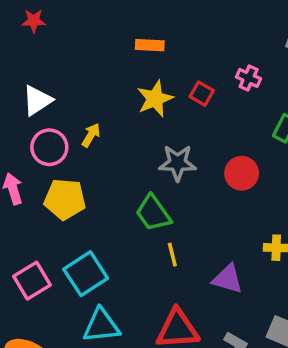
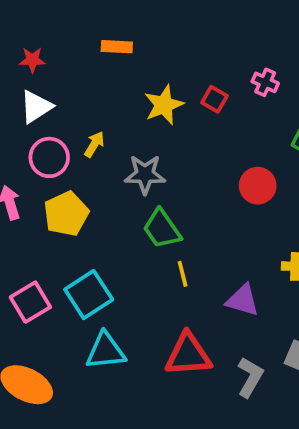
red star: (34, 21) -> (32, 60), moved
orange rectangle: (150, 45) -> (117, 47), moved
gray star: (178, 163) -> (145, 174), moved
yellow pentagon: (65, 199) -> (66, 214), turned -30

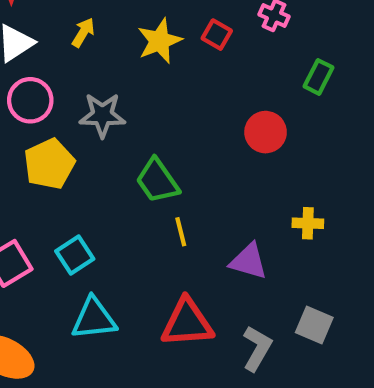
yellow arrow: (94, 144) -> (83, 32), moved
gray star: (145, 174) -> (102, 115), moved
cyan square: (89, 295) -> (75, 255), size x0.7

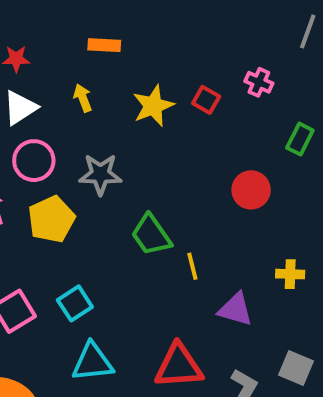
yellow arrow: (83, 32) -> (83, 98), turned -52
yellow line: (181, 232) -> (192, 266), moved

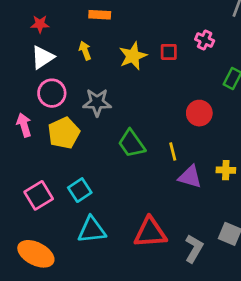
red square: (206, 100) -> (169, 52), turned -30
yellow line: (192, 266) -> (173, 152), moved
purple triangle: (235, 309) -> (190, 177), moved

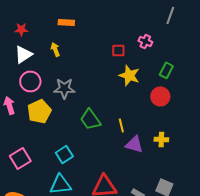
yellow star: (133, 56) -> (129, 75), moved, turned -30
red circle: (199, 113) -> (160, 96), moved
cyan square: (80, 190) -> (64, 154), moved

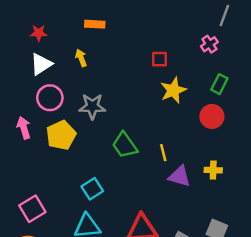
pink cross: (145, 41) -> (209, 44), moved, turned 32
yellow star: (129, 75) -> (173, 90), turned 30
pink square: (20, 158) -> (32, 209), moved

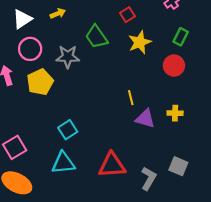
yellow arrow: (81, 58) -> (58, 14), turned 88
red square: (160, 59) -> (127, 15), turned -32
green trapezoid: (125, 145) -> (96, 37), moved

